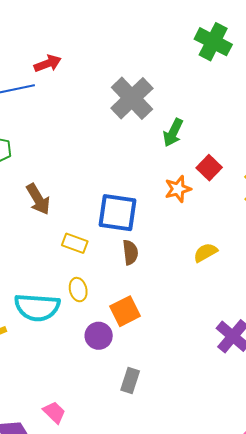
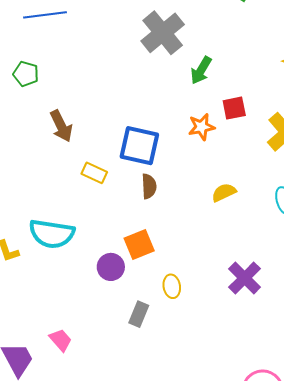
red square: (209, 168) -> (234, 108), turned 30
yellow ellipse: (78, 290) -> (172, 286), moved

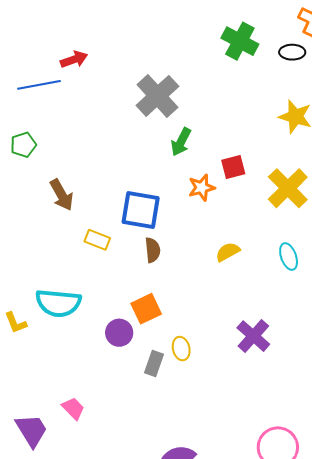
green arrow: (201, 70) -> (181, 142), moved
green pentagon: (26, 74) -> (23, 145), turned -30
gray rectangle: (139, 314) -> (154, 363), moved

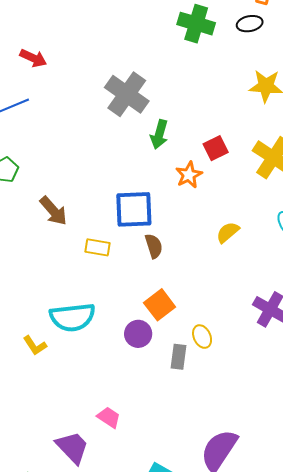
red arrow: (74, 59) -> (33, 58), moved, turned 56

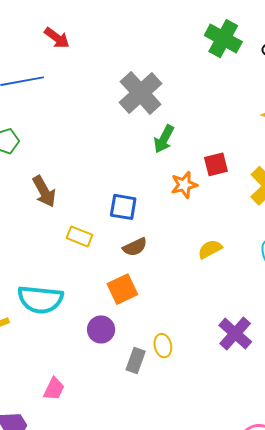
blue square: (134, 209) -> (123, 207), size x0.7
brown semicircle: (154, 246) -> (135, 247), turned 70
orange square: (160, 305) -> (122, 289), moved
pink trapezoid: (109, 417) -> (54, 389), moved, turned 70

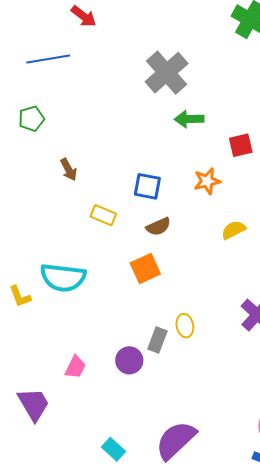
green arrow: (164, 139) -> (189, 119), turned 60
orange star: (184, 185) -> (207, 181), moved
brown arrow: (44, 191) -> (69, 170), size x0.7
purple circle: (101, 329) -> (129, 360), moved

